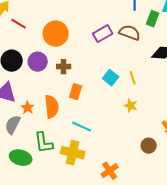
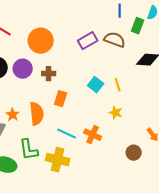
orange cross: (110, 171) -> (93, 135), moved, turned -30

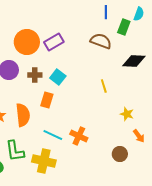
purple rectangle: (88, 41) -> (54, 42), moved
cyan square: (96, 85) -> (58, 77), moved
yellow star: (116, 113) -> (127, 114), moved

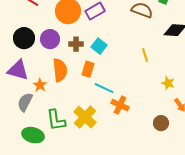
orange semicircle: (23, 115) -> (60, 70), moved
cyan line: (53, 135) -> (104, 88), moved
yellow cross: (44, 161) -> (85, 117), moved, turned 30

